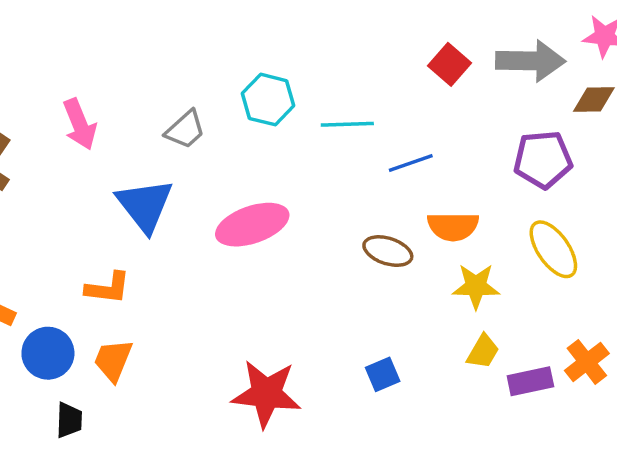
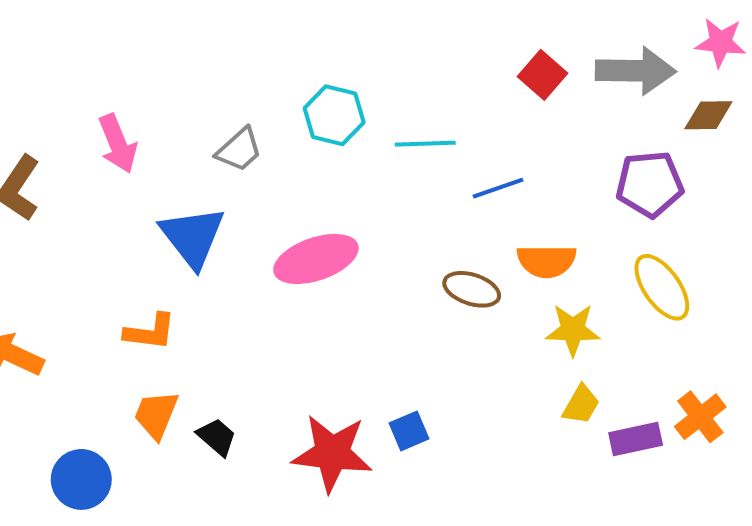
blue circle: (48, 353) -> (81, 479), moved
blue square: (383, 374) -> (409, 431), moved
black trapezoid: (69, 420) -> (217, 437), moved, turned -51

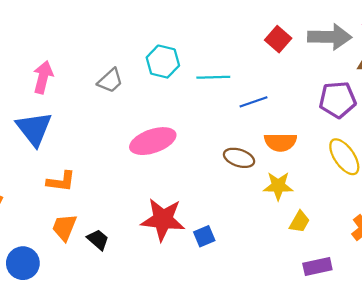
pink arrow: (118, 144) -> (43, 77), turned -144
blue triangle: (193, 237) -> (34, 129), moved
yellow star: (573, 330) -> (278, 186), moved
purple rectangle: (636, 439) -> (317, 266), moved
red star: (332, 453) -> (163, 219), moved

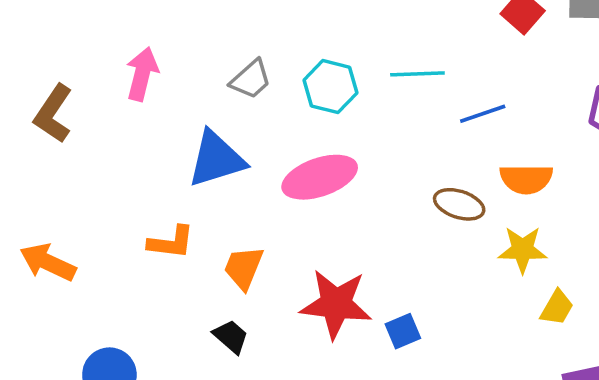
cyan hexagon: (163, 62) -> (330, 87), moved
blue triangle: (34, 129) -> (216, 159), moved, turned 51
orange trapezoid: (64, 227) -> (244, 268), moved

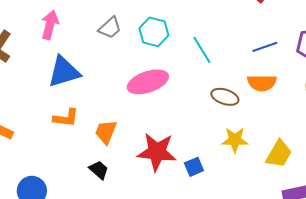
cyan line: (417, 74) -> (202, 50), moved, turned 60
blue line: (483, 114) -> (265, 47), moved
blue triangle: (216, 159) -> (64, 72), moved
yellow star: (523, 250) -> (235, 140), moved
yellow trapezoid: (557, 308) -> (279, 154), size x1.4

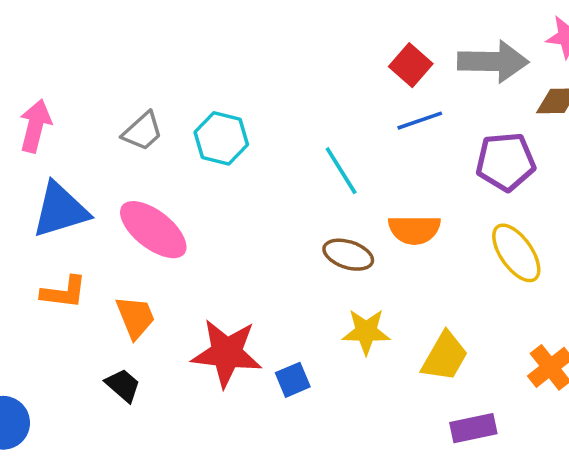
blue line: (265, 47) -> (420, 121), moved
cyan line: (202, 50) -> (341, 171), moved
pink ellipse: (148, 82) -> (153, 230), moved, turned 57
orange trapezoid: (106, 132) -> (135, 317), turned 136

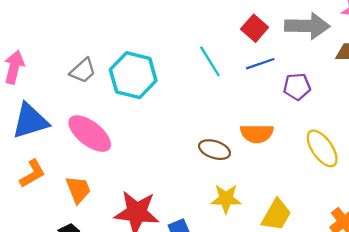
cyan hexagon: (221, 138) -> (133, 75), size x1.4
purple pentagon: (506, 162) -> (297, 87), moved, size x0.7
cyan line: (341, 171) -> (210, 61), moved
orange L-shape: (64, 292) -> (32, 174), turned -36

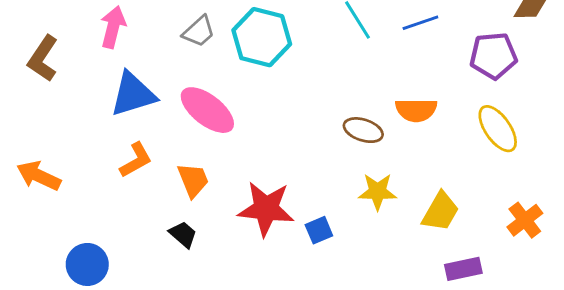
purple pentagon: (297, 87) -> (493, 56), moved, size x1.4

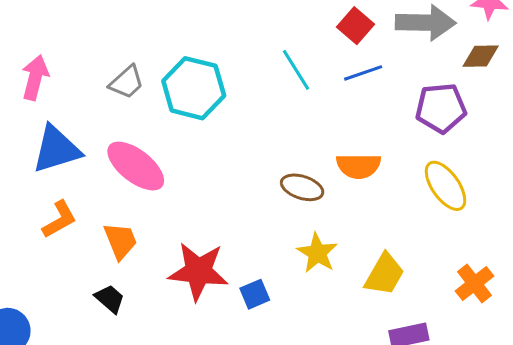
yellow star: (378, 192) -> (317, 253), turned 30

